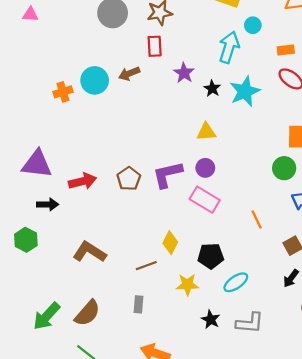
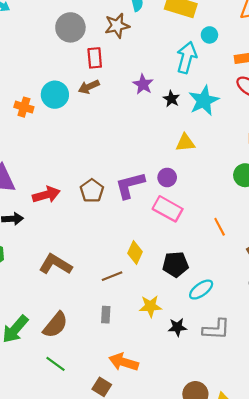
red rectangle: (155, 46) -> (95, 58), moved
orange cross: (63, 92) -> (24, 107), turned 36
yellow triangle: (206, 132) -> (185, 143), moved
yellow star: (187, 285) -> (150, 306), moved
black star: (211, 320) -> (177, 327), turned -30

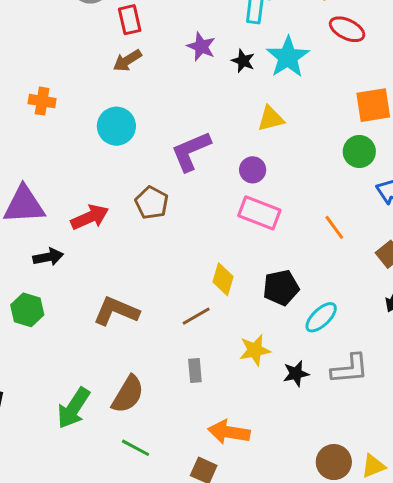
cyan circle: (55, 95) -> (116, 126), moved
purple L-shape: (130, 185) -> (191, 151), moved

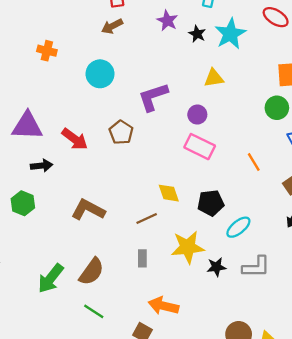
red arrow: (90, 217) -> (75, 139), turned 56
yellow diamond: (223, 279) -> (169, 193), turned -40
yellow star: (255, 350) -> (188, 247), size x1.4

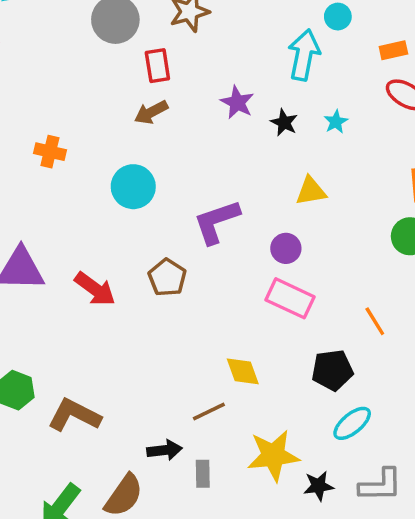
cyan star: (230, 34) -> (336, 122), size x0.5
black arrow: (42, 166) -> (165, 450), moved
black pentagon: (211, 203) -> (332, 370), moved
brown L-shape: (88, 210) -> (74, 415), moved

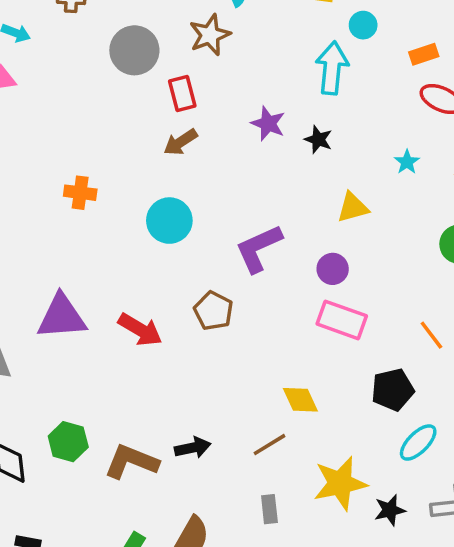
cyan star: (336, 122) -> (407, 162), moved
black arrow: (165, 450) -> (193, 448), moved

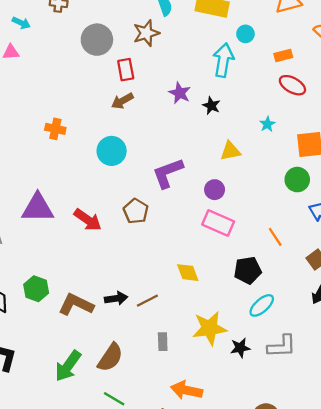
brown line: (269, 445) -> (147, 301), moved

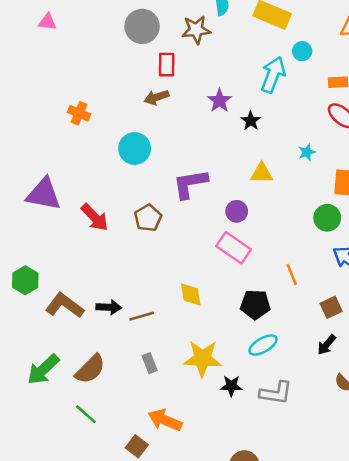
gray rectangle: (163, 342) -> (150, 363), turned -30

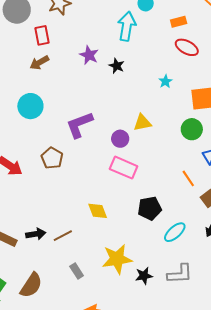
yellow triangle: (262, 173) -> (142, 123), moved
orange line: (292, 275) -> (188, 178), moved
cyan ellipse: (263, 345) -> (175, 232), moved

